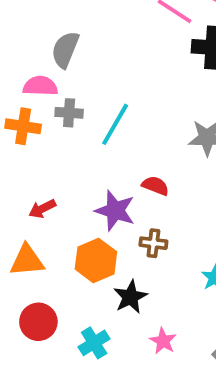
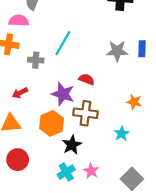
gray cross: (69, 113) -> (36, 60), moved
brown cross: (153, 243) -> (85, 113), size x1.5
cyan cross: (94, 343) -> (66, 172), moved

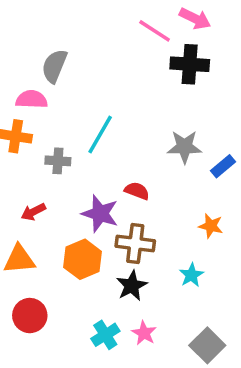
blue rectangle: (142, 49) -> (223, 166), moved, turned 49
black star: (72, 145) -> (132, 286), moved

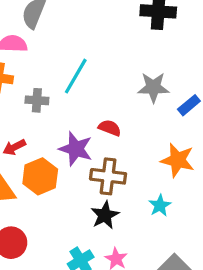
orange star: (211, 226) -> (178, 160), size x1.5
orange hexagon: (83, 259) -> (40, 176), moved

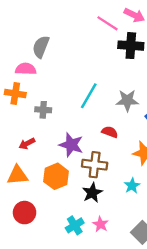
cyan line: (76, 76) -> (89, 96), moved
red semicircle: (110, 128) -> (110, 132), moved
orange hexagon: (40, 176) -> (56, 176), moved

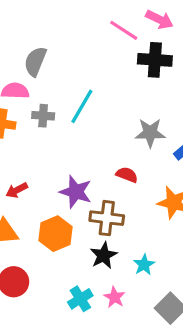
cyan line: (89, 96) -> (82, 106), moved
gray cross: (43, 110) -> (43, 116), moved
cyan star: (132, 186) -> (144, 265), moved

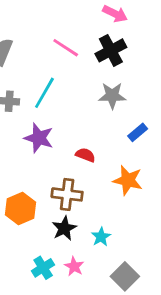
pink line: (124, 30) -> (66, 48), moved
black cross: (155, 60) -> (111, 50), turned -32
gray star: (150, 133) -> (112, 96), moved
purple star: (76, 192) -> (39, 138), moved

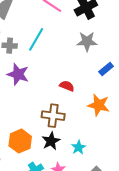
purple star: (39, 138) -> (18, 74), moved
orange hexagon: (20, 209) -> (20, 141), moved

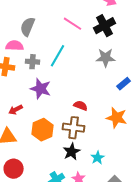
red semicircle: (67, 86) -> (81, 106), moved
orange hexagon: (20, 141) -> (43, 130), moved

